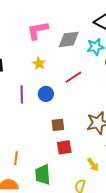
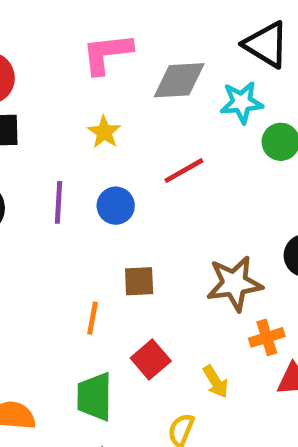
red square: (64, 147) -> (151, 360), moved, turned -35
orange line: (16, 158) -> (92, 318), moved

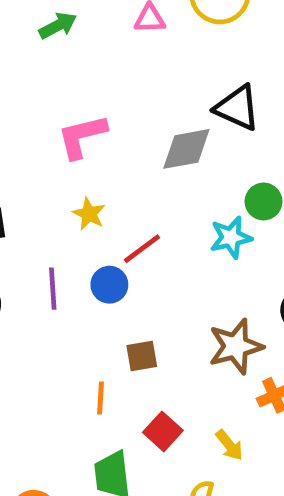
gray diamond: (179, 80) -> (186, 149), moved
cyan star: (242, 102) -> (231, 237), moved
red line: (184, 171) -> (142, 249), moved

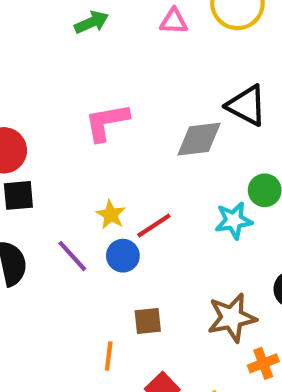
yellow star: (89, 214) -> (111, 215), moved
purple line: (53, 289) -> (72, 256), turned -42

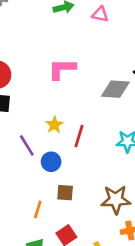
pink triangle: (174, 21) -> (100, 14), moved
red line: (154, 225) -> (79, 136), turned -50
blue circle: (123, 256) -> (51, 162), moved

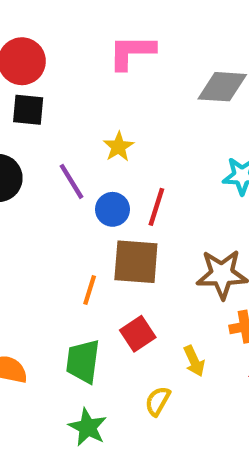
red line: (79, 136) -> (156, 207), moved
brown square: (65, 193) -> (136, 262), size x1.6

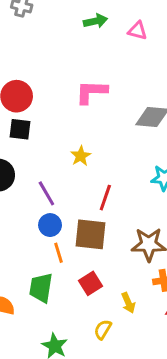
purple line: (72, 181) -> (46, 193), moved
blue circle: (113, 209) -> (50, 225), moved
orange line: (90, 290) -> (59, 253), turned -36
green trapezoid: (83, 361) -> (41, 288), moved

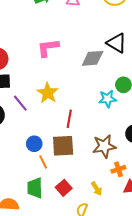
yellow star: (81, 156) -> (48, 93), size x1.5
purple line: (46, 193) -> (20, 103), moved
red square: (90, 283) -> (64, 188), moved

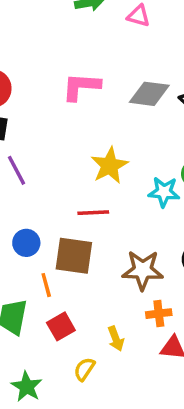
gray diamond: (93, 58) -> (149, 94), moved
yellow star: (48, 93) -> (110, 166), moved
red line: (69, 119) -> (93, 213), turned 66
orange line: (43, 162) -> (46, 285), moved

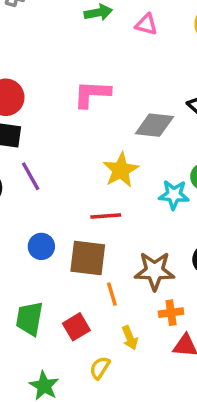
gray diamond: (149, 94) -> (154, 125), moved
orange line: (46, 285) -> (112, 294), moved

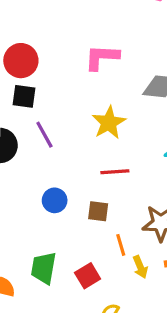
yellow star: (121, 170) -> (109, 123), moved
brown square: (88, 258) -> (98, 211), size x0.6
yellow arrow: (130, 338) -> (140, 267), moved

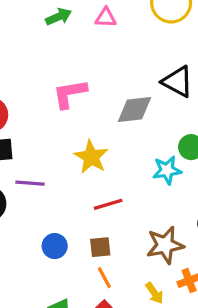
purple line: (44, 135) -> (30, 183), turned -44
orange line: (121, 245) -> (104, 278), moved

